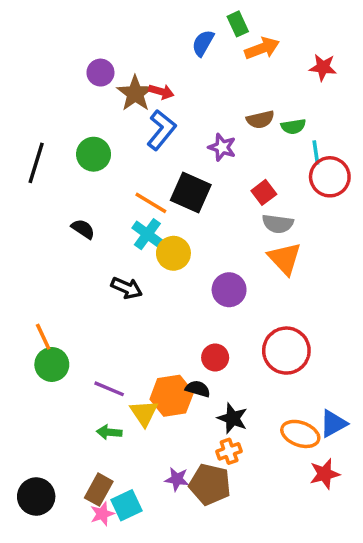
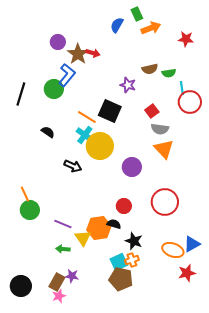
blue L-shape: (161, 130) -> (67, 75), moved
yellow circle: (173, 253) -> (100, 146), size x1.4
purple star: (177, 479) -> (72, 276), moved
cyan square: (127, 505) -> (119, 262), moved

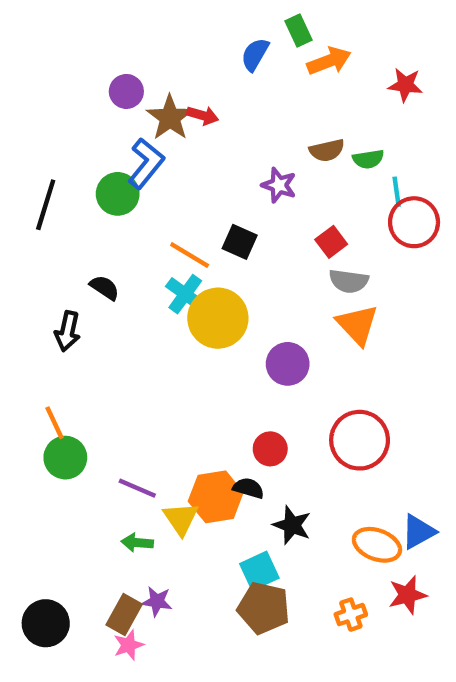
black square: (110, 111) -> (240, 242), size x0.7
black arrow: (73, 166) -> (68, 331), moved, turned 78
orange cross: (132, 260) -> (351, 615), moved

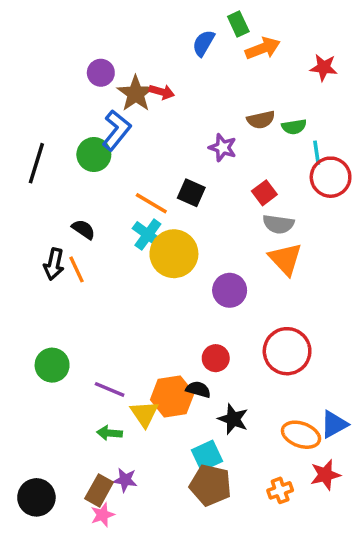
orange line: (54, 423) -> (76, 269), moved

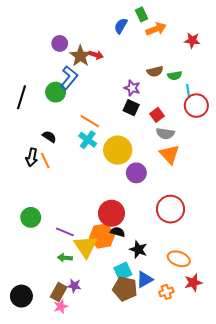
black square: (191, 193) -> (131, 108), moved
yellow circle: (174, 254) -> (118, 150), moved
red circle: (216, 358) -> (111, 213), moved, size x1.6
yellow triangle: (144, 414) -> (86, 246), size x1.4
blue triangle: (334, 424) -> (145, 279), moved

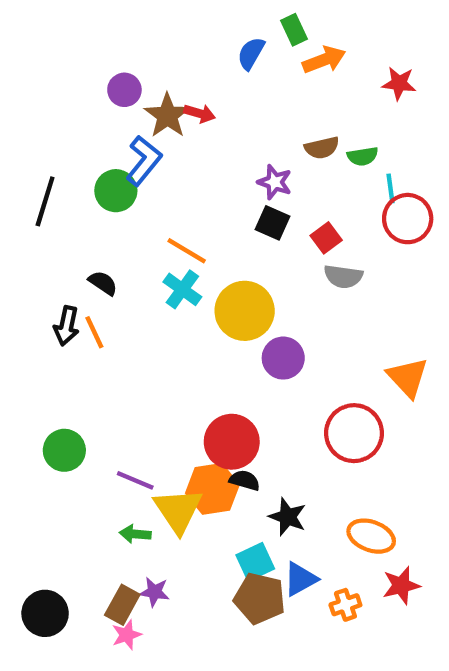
orange triangle: (169, 154) -> (408, 377), moved

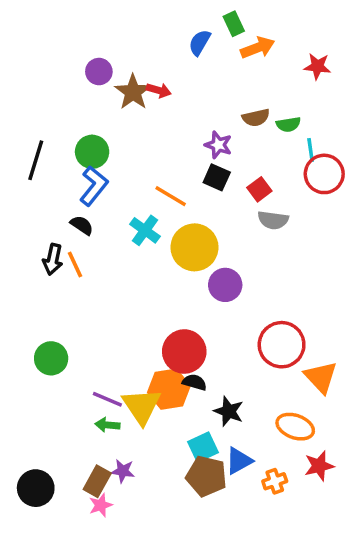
blue L-shape: (144, 161) -> (94, 186), moved
orange line: (187, 251) -> (171, 196), moved
orange triangle: (408, 377) -> (321, 377), moved
purple line: (135, 480) -> (107, 399), moved

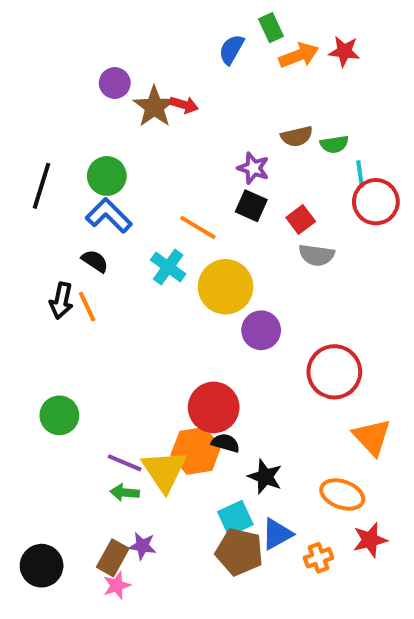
red star: (317, 66) -> (344, 51), moved
blue L-shape: (94, 186) -> (109, 216), turned -84
red circle: (282, 345) -> (334, 372), moved

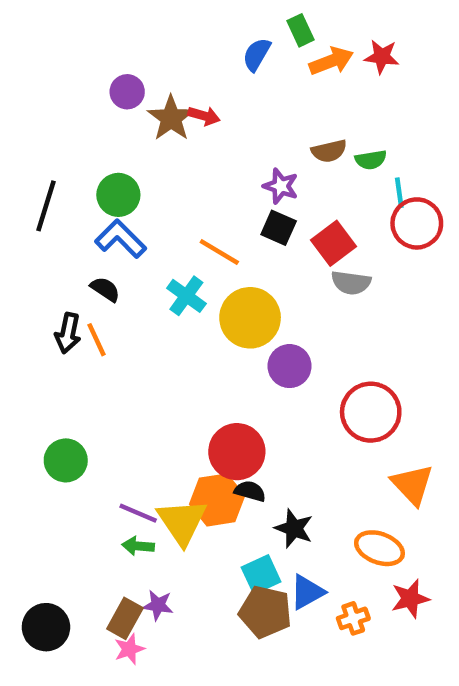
red square: (301, 219) -> (333, 243), size x1.4

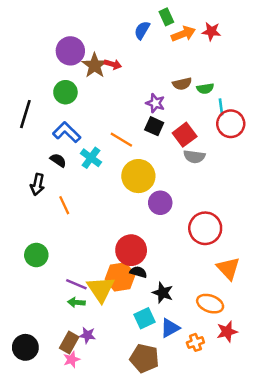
purple circle: (127, 92) -> (70, 51), size x1.5
green circle: (118, 195) -> (65, 92), moved
cyan cross: (186, 296) -> (91, 158), moved
orange line: (96, 340) -> (64, 205), moved
brown pentagon: (265, 612) -> (144, 358), moved

